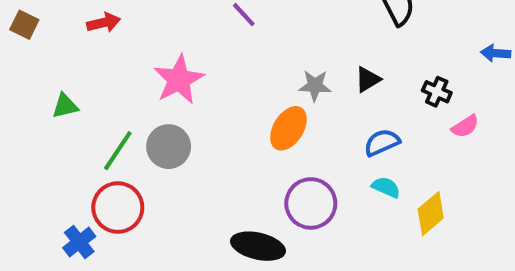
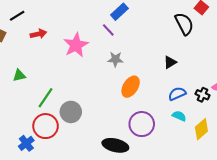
pink star: (179, 80) -> (76, 45), moved
gray star: (315, 86) -> (115, 59), moved
black cross: (437, 92) -> (202, 95), moved
gray circle: (169, 147) -> (71, 112), moved

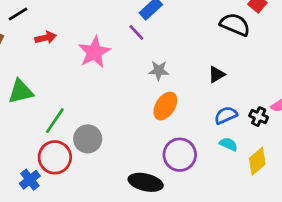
black semicircle: (184, 24) -> (235, 25), turned -40
gray star: (115, 59) -> (159, 71), moved
green triangle: (19, 75) -> (21, 92), size x1.5

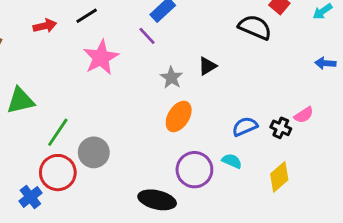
black line: (18, 14) -> (87, 16), moved
red arrow: (46, 38) -> (45, 26), moved
gray star: (159, 71) -> (171, 78), turned 30
black triangle: (217, 74) -> (207, 66), moved
cyan semicircle: (228, 144) -> (232, 161), moved

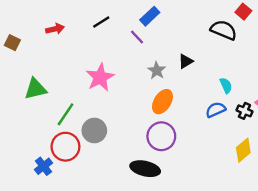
black line: (87, 16) -> (101, 22), moved
pink star: (101, 57) -> (100, 77), moved
cyan semicircle: (232, 161) -> (226, 85), moved, turned 42
purple circle: (194, 170) -> (161, 136), moved

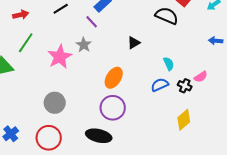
gray star: (157, 70) -> (84, 45), moved
green line: (65, 114) -> (26, 43), moved
red circle: (65, 147) -> (49, 138), moved

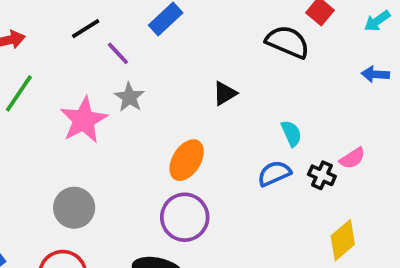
purple line: (92, 22) -> (118, 53), moved
blue arrow: (216, 41) -> (375, 74), moved
yellow diamond: (184, 120) -> (343, 240), moved

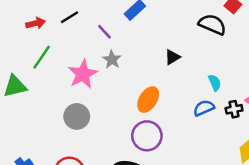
black line: (86, 29) -> (69, 17), moved
black cross: (322, 175) -> (234, 109), turned -35
gray circle: (74, 208) -> (77, 116), moved

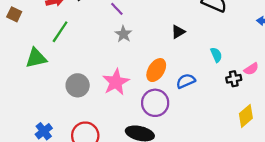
pink star: (83, 74) -> (116, 82), moved
blue semicircle: (204, 108) -> (186, 81), moved
gray circle: (77, 116) -> (78, 85), moved

